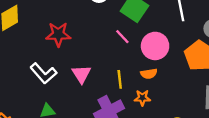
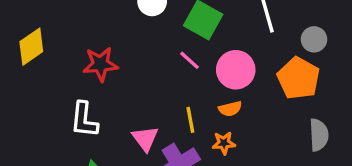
white L-shape: (43, 73) -> (84, 120), turned 52
pink triangle: (81, 74) -> (145, 139), moved

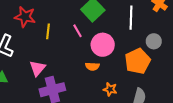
yellow line: (190, 120) -> (48, 31), moved
orange star: (224, 143) -> (110, 89), moved

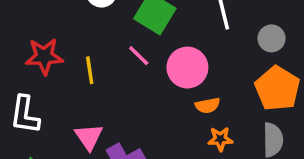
orange pentagon: (138, 61) -> (277, 88), moved
orange semicircle: (92, 66) -> (208, 105), moved

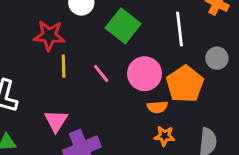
red star: (44, 56) -> (49, 36), moved
pink line: (139, 56) -> (101, 73), moved
orange pentagon: (277, 88) -> (185, 84), moved

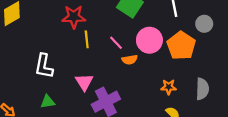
orange semicircle: (157, 107) -> (130, 60), moved

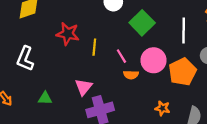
red star: (74, 17) -> (68, 34), moved
white L-shape: (44, 66) -> (25, 59), moved

